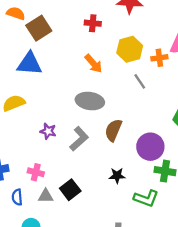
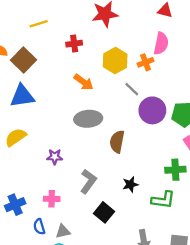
gray L-shape: (79, 139) -> (88, 181), moved
purple circle: (150, 147) -> (152, 110), moved
black square: (70, 190) -> (104, 212), moved
gray triangle: (46, 196) -> (63, 231), moved

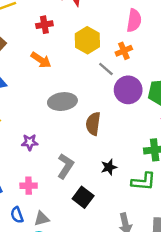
orange cross: (145, 62) -> (124, 51), moved
orange arrow: (84, 82) -> (41, 60), moved

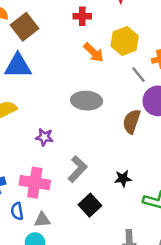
orange arrow: (41, 60) -> (94, 52), moved
brown semicircle: (93, 124) -> (132, 122), moved
pink cross: (29, 186) -> (35, 183), size x1.6

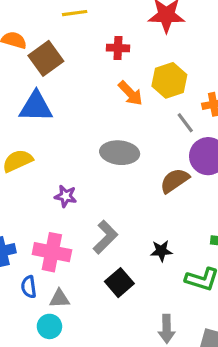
brown semicircle: (132, 122) -> (175, 181), turned 35

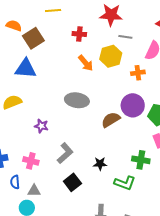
gray line: (185, 123) -> (125, 37), moved, turned -48
pink cross: (52, 252) -> (31, 161), size x0.7

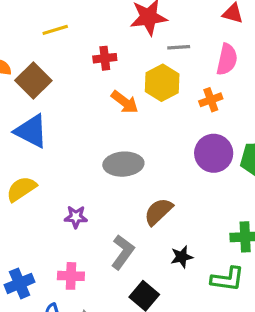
blue triangle: (26, 68) -> (31, 131), turned 35
brown semicircle: (111, 120) -> (158, 212), moved

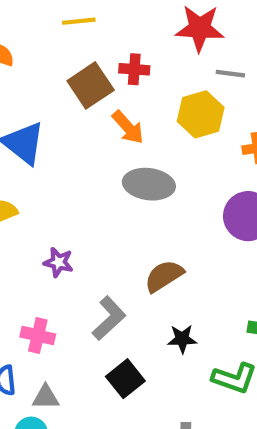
brown square: (33, 81) -> (91, 85), moved
orange arrow: (125, 102) -> (128, 127), moved
gray ellipse: (123, 164) -> (149, 184), moved

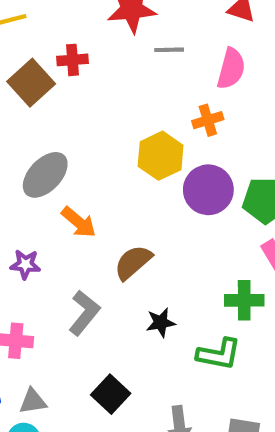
yellow hexagon: (201, 114) -> (161, 156), moved
orange arrow: (128, 127) -> (79, 222), moved
gray ellipse: (149, 184) -> (45, 175), moved, turned -45
black square: (125, 379) -> (111, 394), moved

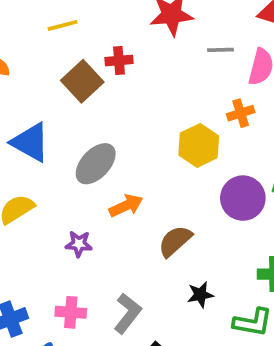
gray line: (169, 50) -> (220, 50), moved
purple circle: (208, 190) -> (243, 198), moved
orange arrow: (79, 222) -> (126, 206), turned -64
gray L-shape: (84, 313) -> (128, 313), moved

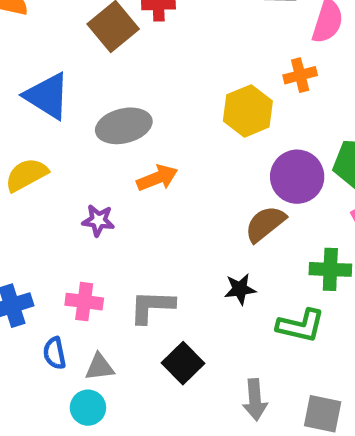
gray ellipse: (96, 164) -> (124, 126), turned 30
brown semicircle: (175, 241) -> (265, 224), moved
gray L-shape: (128, 313) -> (152, 307), turned -129

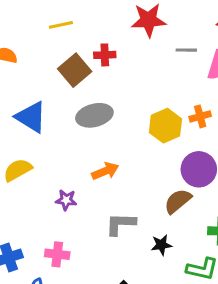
orange cross: (300, 75) -> (200, 116), moved
gray ellipse: (124, 126) -> (94, 115), moved
gray L-shape: (152, 307) -> (121, 224), moved

